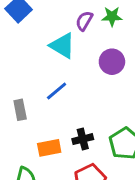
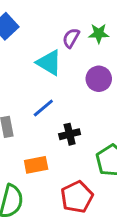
black cross: (83, 139) -> (70, 134), moved

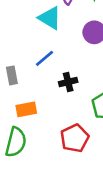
orange rectangle: (36, 165) -> (26, 109), moved

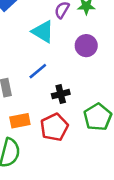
red pentagon: (75, 138) -> (54, 127), moved

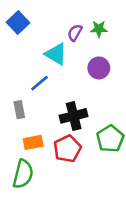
blue line: (38, 71) -> (39, 83), moved
black cross: (61, 94) -> (74, 116), size x1.5

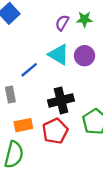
cyan triangle: (56, 54) -> (59, 55), moved

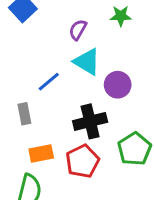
purple semicircle: (62, 23) -> (78, 30), moved
purple circle: (85, 56) -> (118, 85), moved

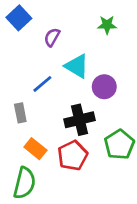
purple semicircle: (78, 30) -> (52, 37), moved
orange rectangle: (41, 154) -> (35, 149), turned 50

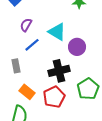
purple semicircle: (52, 37) -> (26, 25), moved

